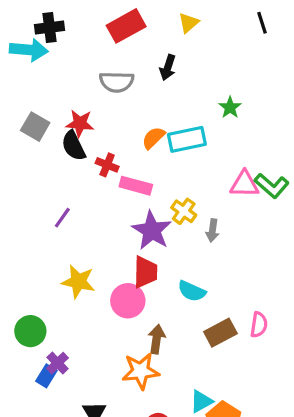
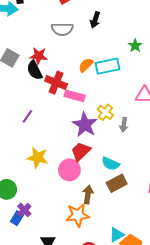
red cross: (107, 165) -> (56, 83), size x1.5
red trapezoid: (145, 272) -> (81, 151), turned -135
brown rectangle: (220, 333) -> (117, 183), moved

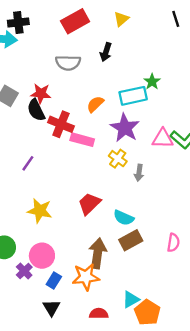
cyan rectangle: (107, 66) -> (133, 96), moved
purple star: (85, 125) -> (125, 128), moved
pink circle: (69, 170) -> (42, 256), moved
brown arrow: (88, 195) -> (98, 253), size x1.4
blue rectangle: (17, 218) -> (54, 280), moved

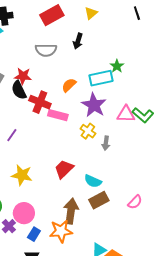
pink semicircle: (173, 243) -> (135, 202), turned 35

